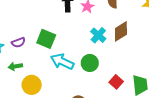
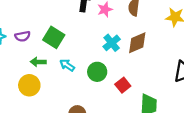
cyan arrow: (62, 62) -> (67, 65), size x0.6
green arrow: (15, 66) -> (38, 62), moved
red square: (116, 82) -> (123, 85), moved

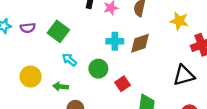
cyan cross: (112, 43) -> (115, 41), turned 35
green arrow: (38, 62) -> (61, 87), moved

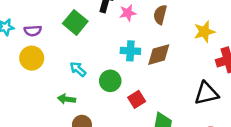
yellow star: (179, 21) -> (204, 32), turned -30
green square: (58, 31) -> (75, 22), moved
yellow circle: (31, 77) -> (32, 58), moved

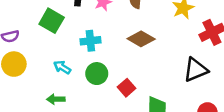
cyan cross: (130, 51) -> (90, 41), moved
brown diamond: (159, 55) -> (141, 39), turned 55

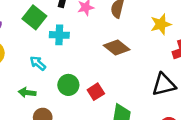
cyan cross: (90, 41) -> (59, 35), moved
green circle: (97, 74) -> (68, 85), moved

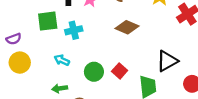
green square: (34, 17) -> (48, 21), turned -30
black triangle: (164, 85) -> (167, 61), moved

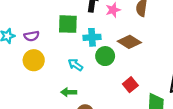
brown diamond: (127, 27) -> (129, 42), moved
green circle: (94, 72) -> (105, 56), moved

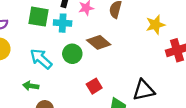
cyan cross: (92, 37) -> (63, 23), moved
cyan arrow: (75, 65) -> (41, 59), size x1.5

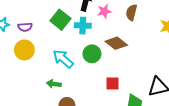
green square: (39, 17) -> (60, 20), turned 30
red square: (94, 86) -> (113, 84), turned 32

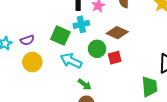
green square: (60, 20) -> (60, 36), moved
green arrow: (54, 84) -> (85, 84), moved, turned -136
red square: (113, 84) -> (115, 58), moved

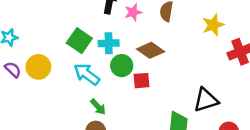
cyan cross: (81, 24) -> (109, 43), moved
purple semicircle: (27, 40) -> (13, 70), moved, turned -128

